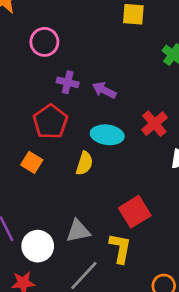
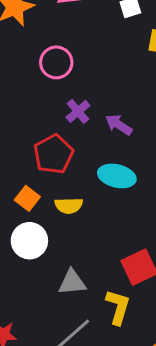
purple cross: (68, 82) -> (78, 111), turned 30
yellow semicircle: (84, 163) -> (69, 206), moved, turned 65
white circle: (38, 246) -> (29, 241), moved

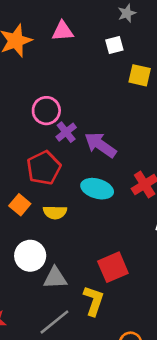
pink circle: (56, 62) -> (46, 111), moved
purple arrow: (119, 125) -> (100, 145), size x1.4
white circle: (29, 241) -> (30, 256), moved

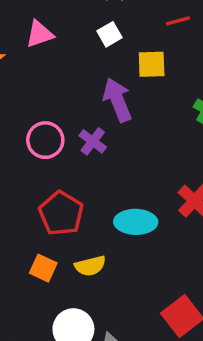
purple cross: (66, 132) -> (93, 141), moved
purple arrow: (100, 145) -> (117, 100), moved, turned 48

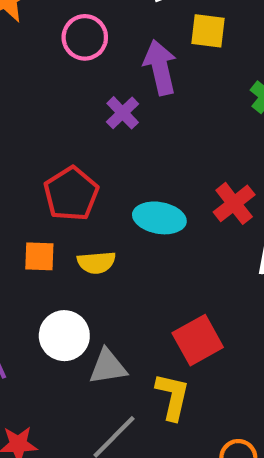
pink circle: (45, 140) -> (85, 37), moved
orange square: (43, 268) -> (39, 256), turned -32

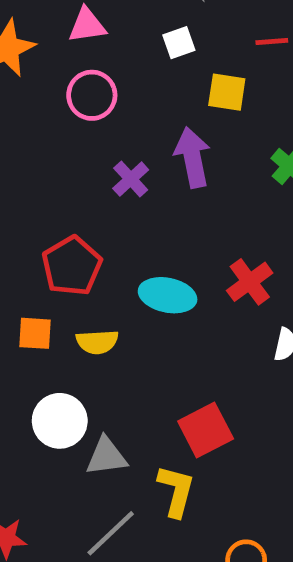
purple arrow: (160, 67) -> (192, 157), moved

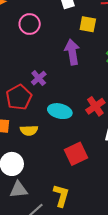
purple cross: (131, 179) -> (39, 78), moved
red square: (206, 430) -> (76, 154), moved
gray triangle: (106, 456) -> (19, 190), moved

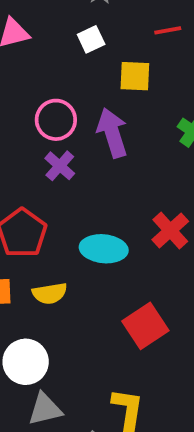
pink circle: (30, 24) -> (56, 120), moved
purple cross: (39, 78) -> (60, 166), moved

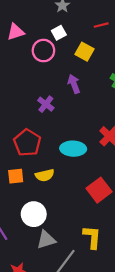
yellow square: (135, 76) -> (84, 52), turned 30
pink circle: (56, 120) -> (43, 51), moved
purple arrow: (112, 133) -> (74, 84), size x0.7

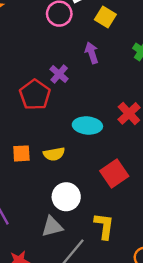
red pentagon: (27, 143) -> (35, 95), moved
white circle: (34, 214) -> (66, 197), moved

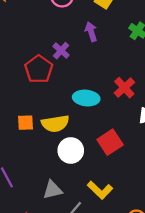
yellow semicircle: (54, 154) -> (55, 124), size x1.4
white circle: (66, 197) -> (71, 150), moved
yellow L-shape: (104, 226) -> (100, 190), turned 125

